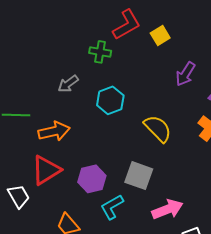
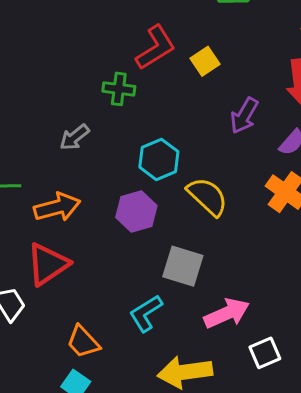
cyan hexagon: (110, 100) -> (159, 159), moved
purple hexagon: (92, 179) -> (136, 212), moved

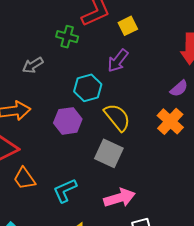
purple arrow: (244, 116) -> (118, 61), moved
gray square: (183, 266) -> (109, 153), moved
orange trapezoid: (83, 342) -> (24, 178), moved

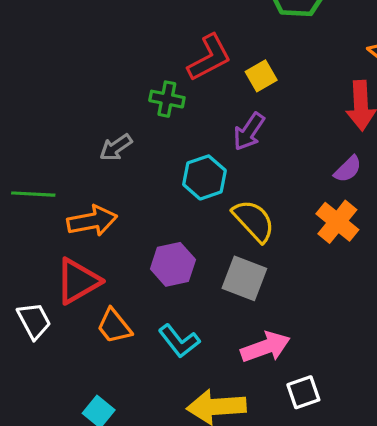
purple hexagon: (68, 121) -> (173, 264), moved
cyan L-shape: (65, 190) -> (179, 341), turned -100

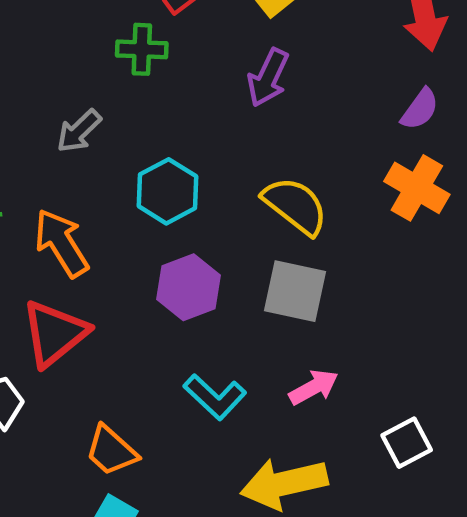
cyan hexagon: (204, 177) -> (167, 191), moved
orange arrow: (92, 221) -> (61, 243), turned -102
orange trapezoid: (114, 326) -> (111, 451), moved
pink arrow: (265, 347) -> (314, 387), moved, size x0.7

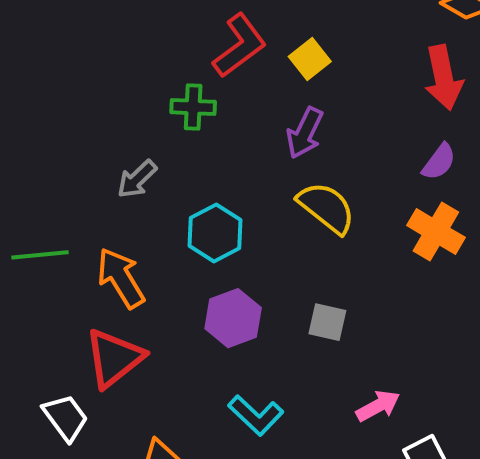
yellow semicircle: (295, 206) -> (326, 208), moved
gray square: (295, 291) -> (327, 322), size x0.7
pink arrow: (314, 387) -> (378, 406), moved

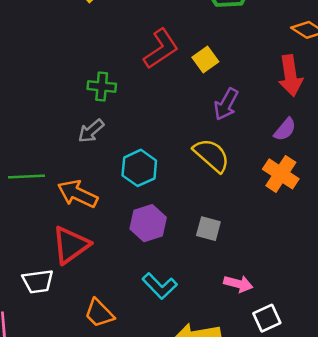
green cross: (193, 107) -> (102, 86), moved
purple arrow: (305, 133) -> (226, 104), moved
orange arrow: (121, 278) -> (78, 194), turned -36
pink arrow: (378, 406) -> (238, 284), turned 40
white trapezoid: (66, 417) -> (38, 281), turned 116

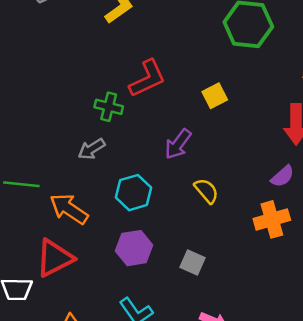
red L-shape: (161, 49) -> (147, 79), moved
purple arrow: (226, 104) -> (178, 144), moved
yellow semicircle: (211, 155) -> (206, 191), size x0.7
orange cross: (281, 174) -> (272, 219), turned 32

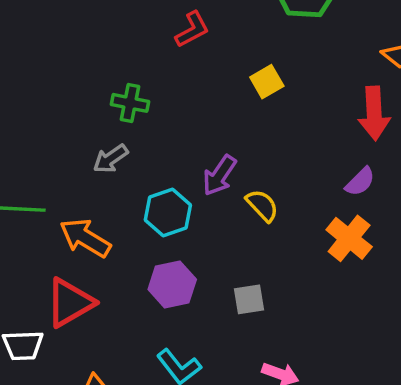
red L-shape: (147, 79) -> (192, 29), moved, size x0.7
purple arrow: (178, 144) -> (219, 175), moved
orange cross: (272, 219) -> (349, 238), turned -32
gray square: (193, 262) -> (249, 299), turned -30

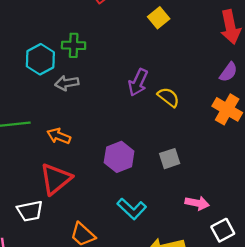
gray arrow: (111, 159) -> (67, 83), turned 35
cyan hexagon: (168, 212) -> (40, 59), moved
orange arrow: (85, 238) -> (59, 136), size x0.7

